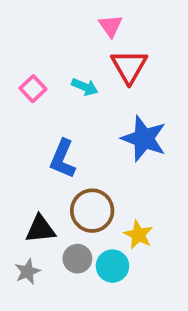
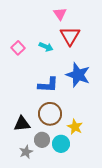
blue L-shape: (63, 159) -> (48, 85), moved, turned -110
gray star: (27, 272) -> (26, 152), moved

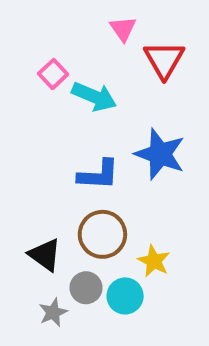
red triangle: (70, 36) -> (164, 60), moved
cyan arrow: (46, 47) -> (94, 97), size x1.5
pink square: (18, 48) -> (53, 74), moved
black triangle: (22, 124) -> (45, 255), turned 42

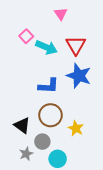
red triangle: (164, 60) -> (76, 45), moved
cyan circle: (125, 296) -> (58, 159), moved

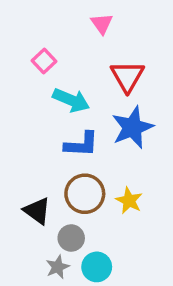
cyan arrow: (46, 47) -> (71, 100), moved
blue star: (79, 76) -> (132, 127), turned 30
yellow star: (76, 128) -> (129, 201), moved
gray star: (26, 154) -> (58, 267), moved

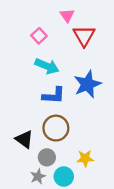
pink square: (44, 61) -> (39, 36), moved
red triangle: (127, 76) -> (84, 36), moved
yellow star: (129, 201) -> (85, 158), moved, turned -30

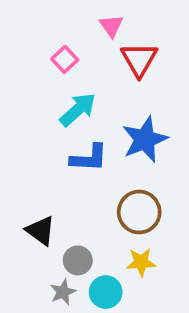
cyan arrow: (47, 66) -> (78, 110), turned -65
brown circle: (56, 128) -> (139, 212), moved

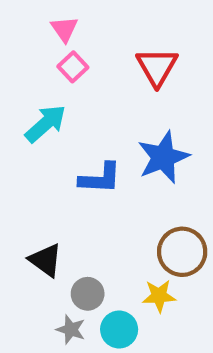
pink triangle: (111, 26) -> (64, 29), moved
cyan arrow: (78, 110) -> (46, 124), moved
brown circle: (139, 212) -> (182, 252), moved
gray star: (63, 292) -> (71, 330), turned -30

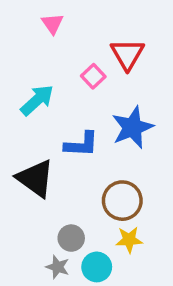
pink square: (73, 67) -> (93, 76), moved
brown circle: (182, 252) -> (122, 201), moved
black triangle: (46, 260) -> (35, 178), moved, size x1.4

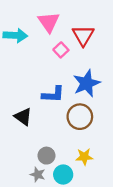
pink triangle: (52, 24) -> (49, 22), moved, size x1.5
cyan arrow: (37, 100) -> (15, 35), moved, turned 45
black triangle: (35, 178) -> (23, 117), size x0.7
brown circle: (122, 201) -> (80, 117), moved

